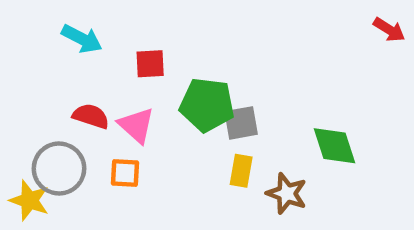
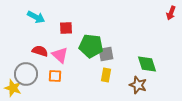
red arrow: (389, 30) -> (171, 13), turned 80
brown star: (287, 194) -> (138, 85), moved

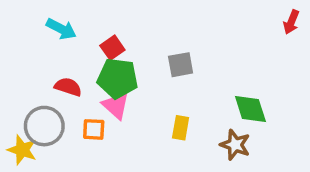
red square: (66, 28) -> (112, 48), turned -32
green pentagon: (91, 46) -> (118, 78), moved
gray square: (106, 54) -> (181, 65), moved
pink triangle: (60, 55) -> (116, 106), moved

